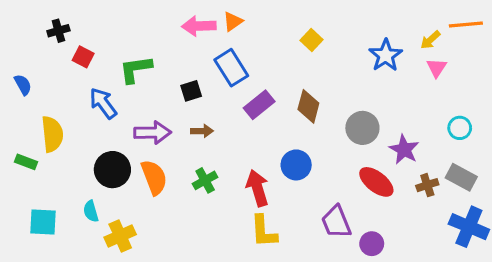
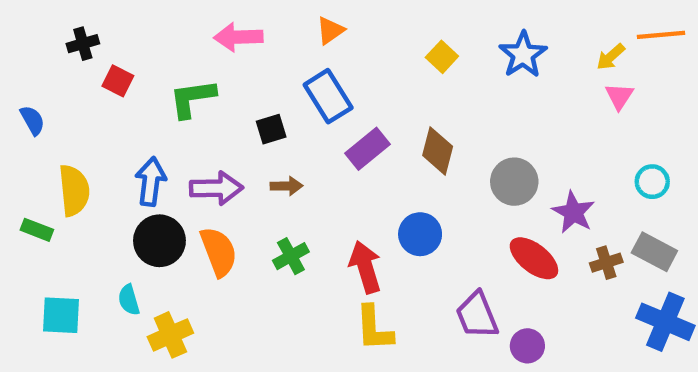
pink arrow: (199, 26) -> (238, 37), moved
blue star: (386, 55) -> (523, 55), moved
blue arrow: (103, 103) -> (151, 182), moved, turned 44

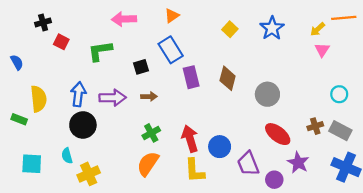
purple rectangle: (368, 149) -> (191, 77), turned -65
purple star: (573, 212) -> (298, 163), moved
blue circle: (420, 234) -> (220, 147), moved
orange semicircle: (219, 252) -> (148, 164), moved, turned -125
brown cross: (606, 263) -> (315, 126), moved

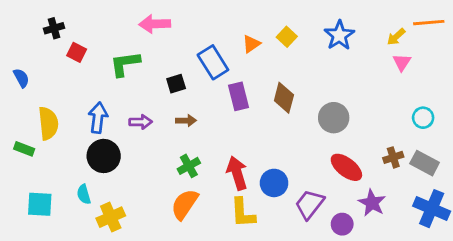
orange triangle: (172, 16) -> (251, 44), moved
purple arrow: (113, 98) -> (141, 122), size x0.7
purple trapezoid: (248, 164) -> (310, 204), turned 60

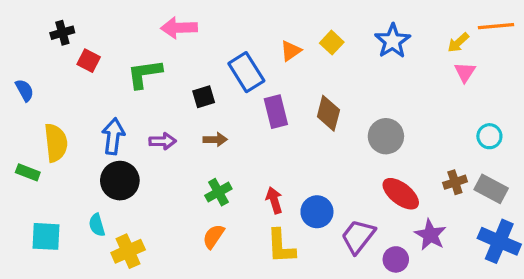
red arrow: (237, 173) -> (274, 200), size x0.7
orange semicircle: (185, 204) -> (213, 236), size x0.7

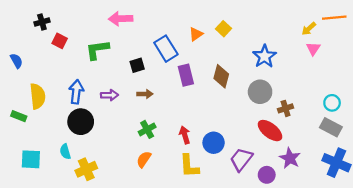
blue star: (393, 41) -> (264, 56), moved
cyan circle: (489, 136) -> (332, 103), moved
brown cross: (455, 182) -> (286, 108), moved

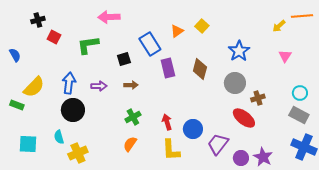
pink triangle: (313, 49) -> (285, 56), moved
yellow semicircle: (38, 96) -> (34, 87), turned 50
purple star: (290, 158) -> (263, 157), moved

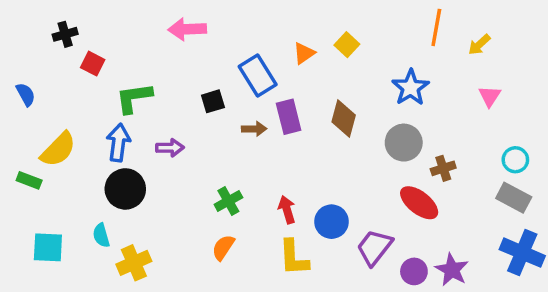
orange line: (302, 16) -> (436, 27), moved, turned -75
green L-shape: (88, 45) -> (134, 98), moved
brown arrow: (131, 85) -> (254, 129), moved

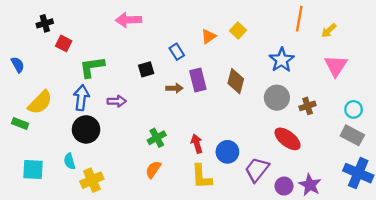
blue rectangle: (258, 76) -> (177, 52), size x0.6
pink triangle: (490, 96) -> (336, 66), size x1.5
brown cross: (443, 168) -> (308, 106), moved

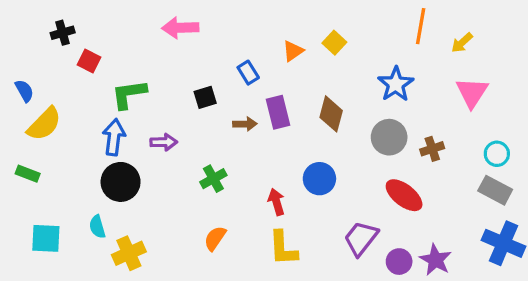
yellow semicircle: (40, 102) -> (44, 124), moved
green cross: (157, 138) -> (213, 179), moved
blue circle: (227, 152) -> (319, 179), moved

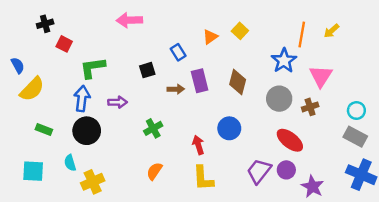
orange line: (421, 26) -> (302, 34), moved
pink triangle: (472, 92) -> (321, 76), moved
green rectangle: (28, 174) -> (44, 130), moved
purple circle: (399, 262) -> (286, 170), moved

